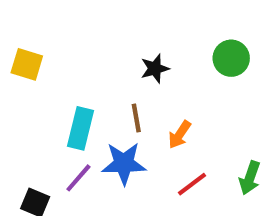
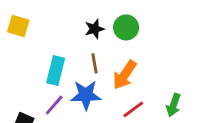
green circle: (231, 58) -> (126, 27), moved
black star: (155, 69) -> (94, 29), moved
orange arrow: (180, 135) -> (125, 75), size x1.5

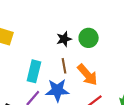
orange arrow: (125, 75) -> (87, 75), turned -75

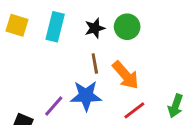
cyan rectangle: (34, 71) -> (55, 27), moved

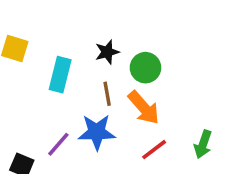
cyan rectangle: (55, 27) -> (60, 75), moved
green circle: (127, 27) -> (145, 68), moved

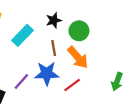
cyan rectangle: (60, 75) -> (22, 35), turned 30
red line: (154, 150) -> (72, 85), moved

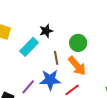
black star: (54, 20) -> (46, 31), moved

